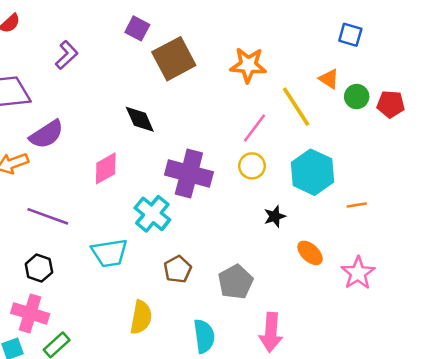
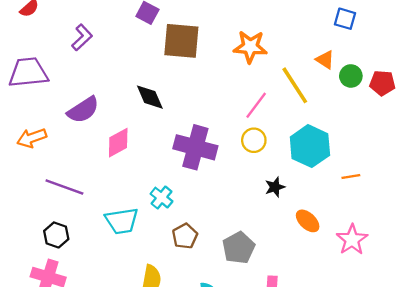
brown square: (174, 59) -> (181, 41), turned 33
purple semicircle: (46, 134) -> (83, 110), moved
cyan cross: (152, 214) -> (161, 198), moved, size x0.7

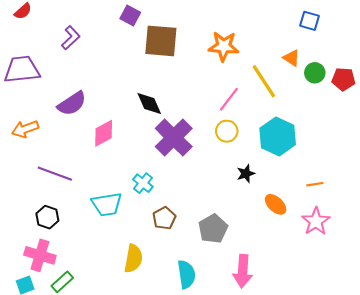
black diamond: (150, 97) -> (149, 104), moved
purple cross: (195, 147) -> (174, 138), turned 30
orange line: (351, 177) -> (315, 184), moved

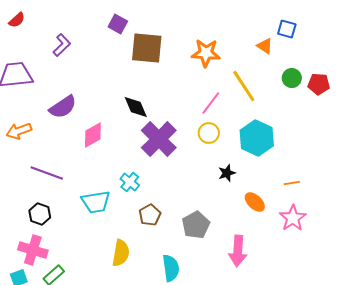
orange triangle: (291, 58) -> (265, 46), moved
pink arrow: (243, 271) -> (238, 251), moved

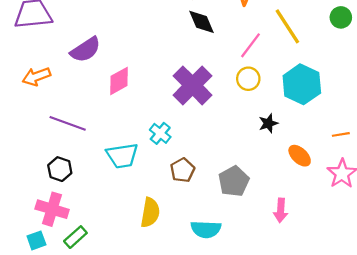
black diamond: (136, 107) -> (201, 22), moved
pink arrow: (238, 251) -> (281, 210), size x0.7
cyan semicircle: (171, 268) -> (206, 229), turned 100

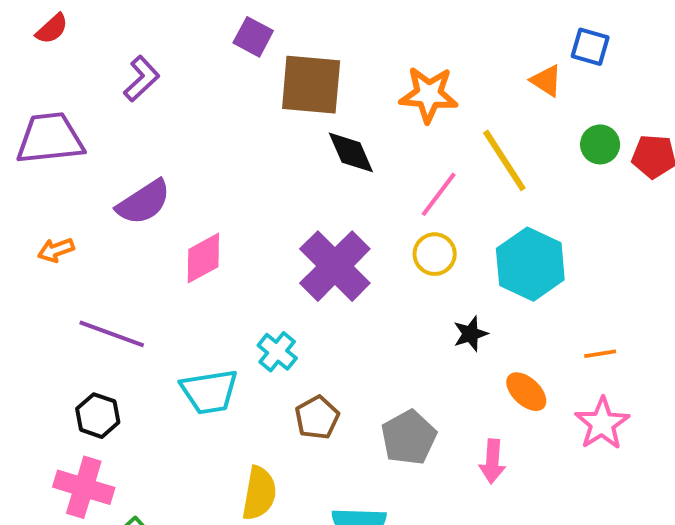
orange arrow: (36, 76) -> (56, 250), size x0.7
pink arrow: (281, 210) -> (492, 461), moved

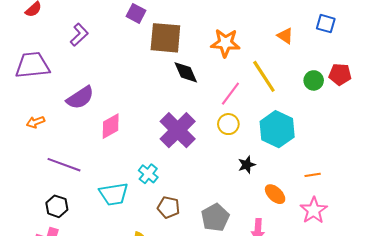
blue square: (590, 47) -> (326, 24), moved
green circle: (600, 144) -> (314, 80), moved
brown pentagon: (317, 418) -> (168, 207), turned -30

